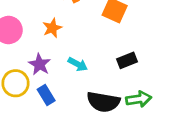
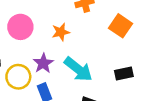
cyan arrow: (78, 64) -> (78, 69), size x1.6

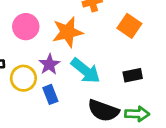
orange star: (61, 32) -> (67, 32), size x1.6

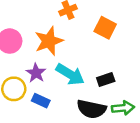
black rectangle: (133, 75) -> (106, 80), moved
blue rectangle: (50, 94) -> (41, 101), turned -36

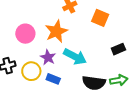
black rectangle: (106, 80) -> (118, 49), moved

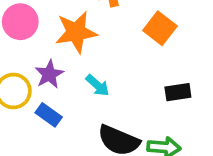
cyan arrow: (75, 57) -> (98, 85), size x0.6

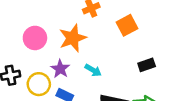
orange square: (160, 28) -> (127, 25), turned 35

